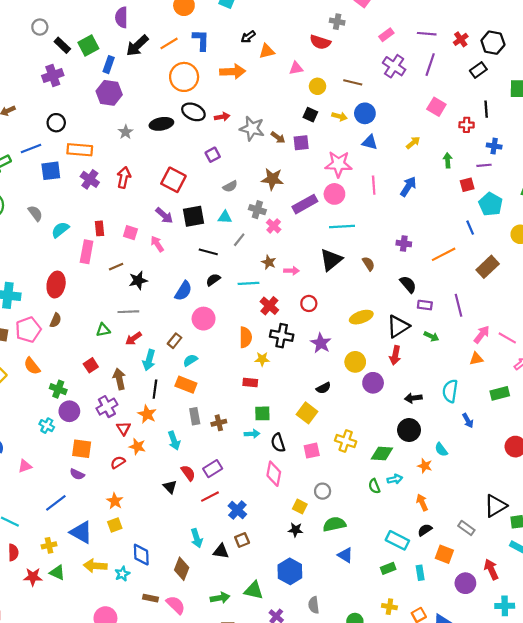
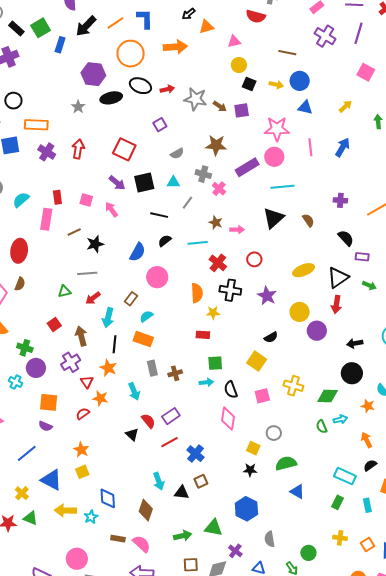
yellow circle: (318, 86) -> (239, 65), moved
purple hexagon: (109, 93) -> (93, 74), moved
yellow cross: (49, 545) -> (22, 493), turned -32
green rectangle: (388, 568) -> (337, 502), turned -40

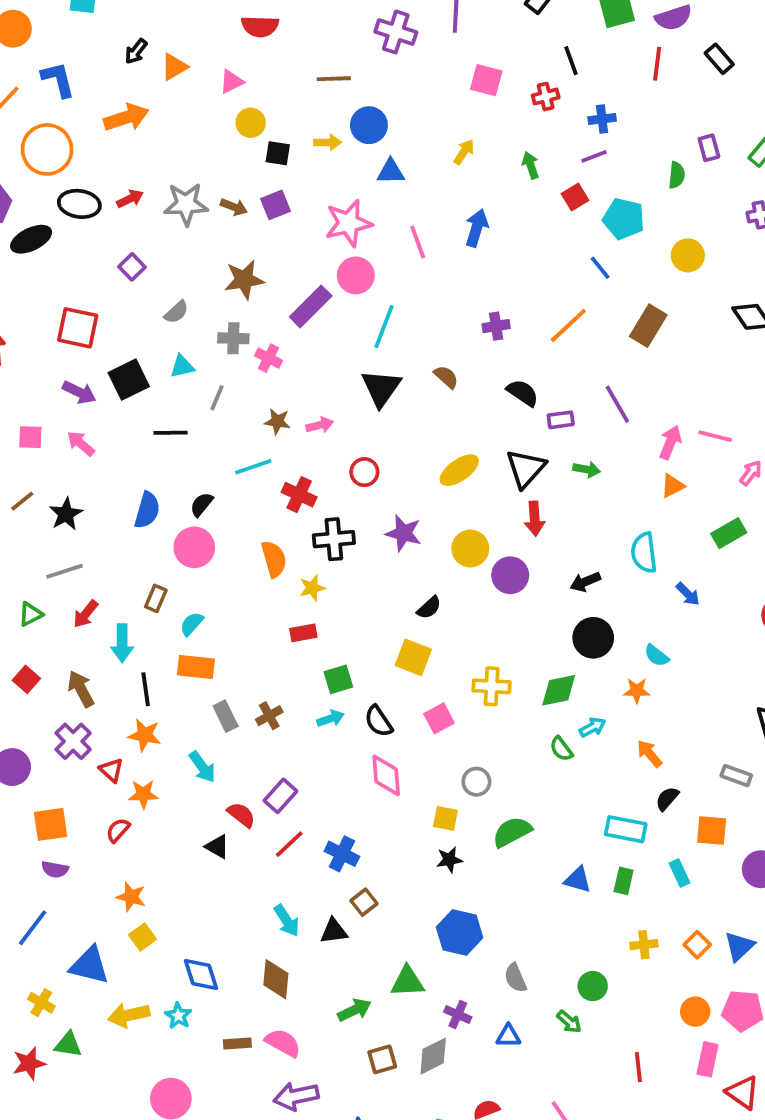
cyan line: (282, 187) -> (384, 327), turned -50
black semicircle: (165, 241) -> (202, 504), moved
blue triangle: (297, 492) -> (578, 880), moved

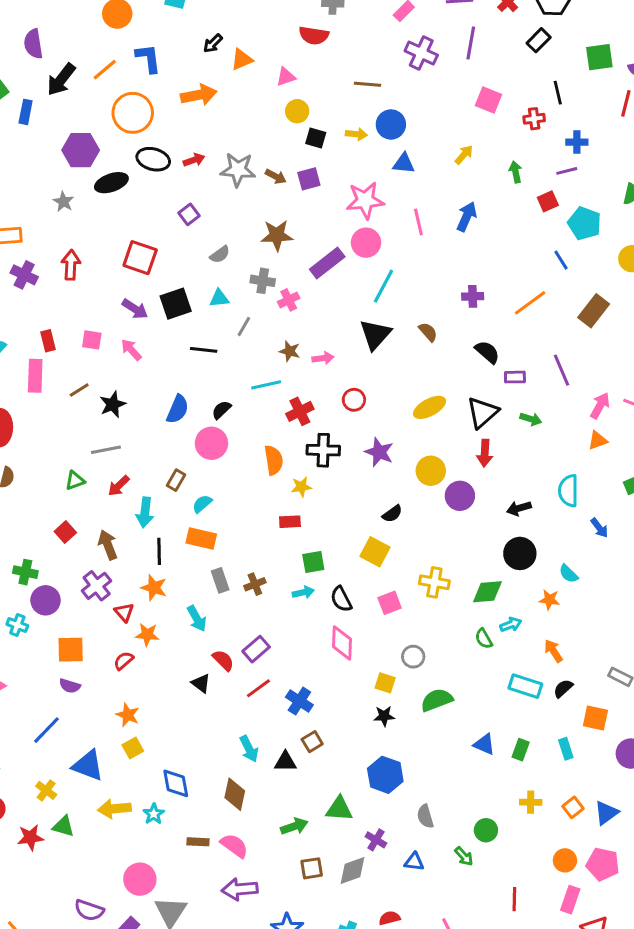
pink cross: (268, 358) -> (289, 300), turned 30
red cross: (299, 495) -> (300, 411), turned 32
cyan rectangle: (626, 829) -> (525, 686), moved

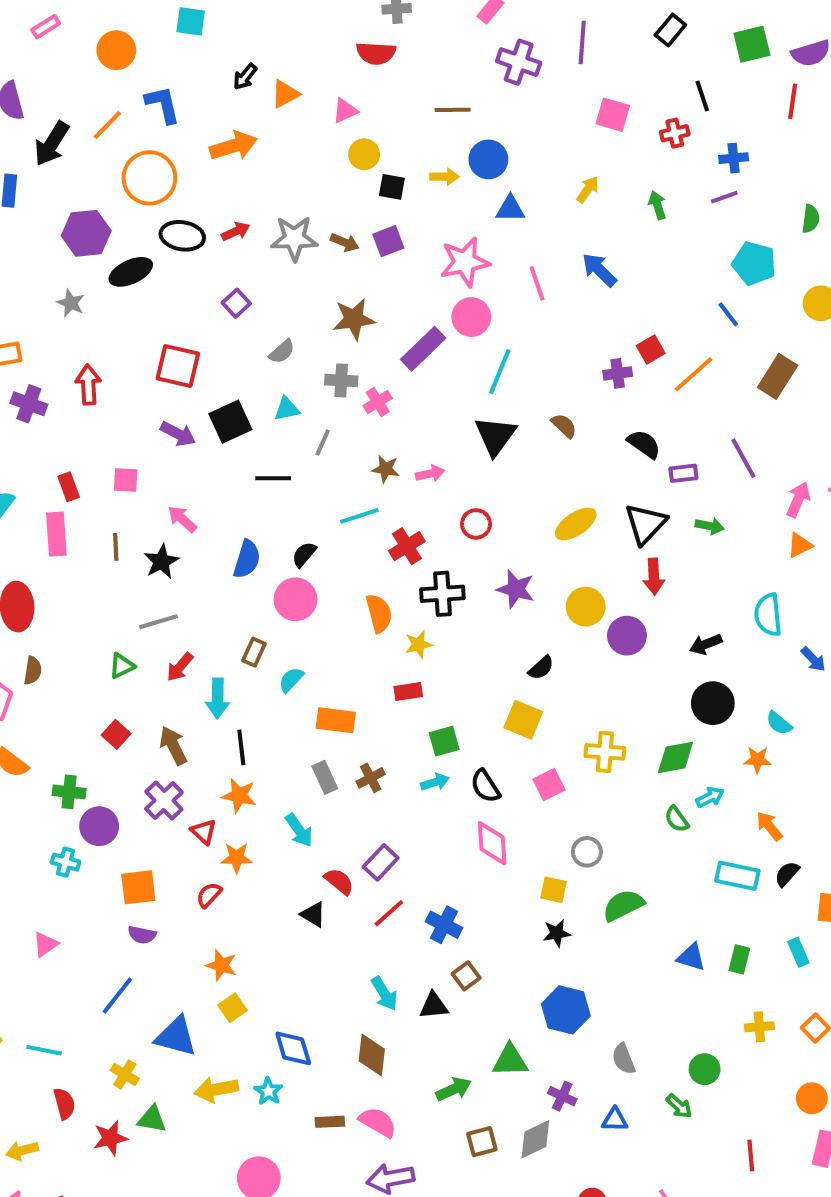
red square: (548, 201) -> (651, 350), moved
blue arrow: (467, 217) -> (599, 270), turned -64
pink arrow: (131, 350) -> (182, 519), moved
brown line: (79, 390) -> (116, 547), turned -55
orange rectangle: (201, 538) -> (336, 720), moved

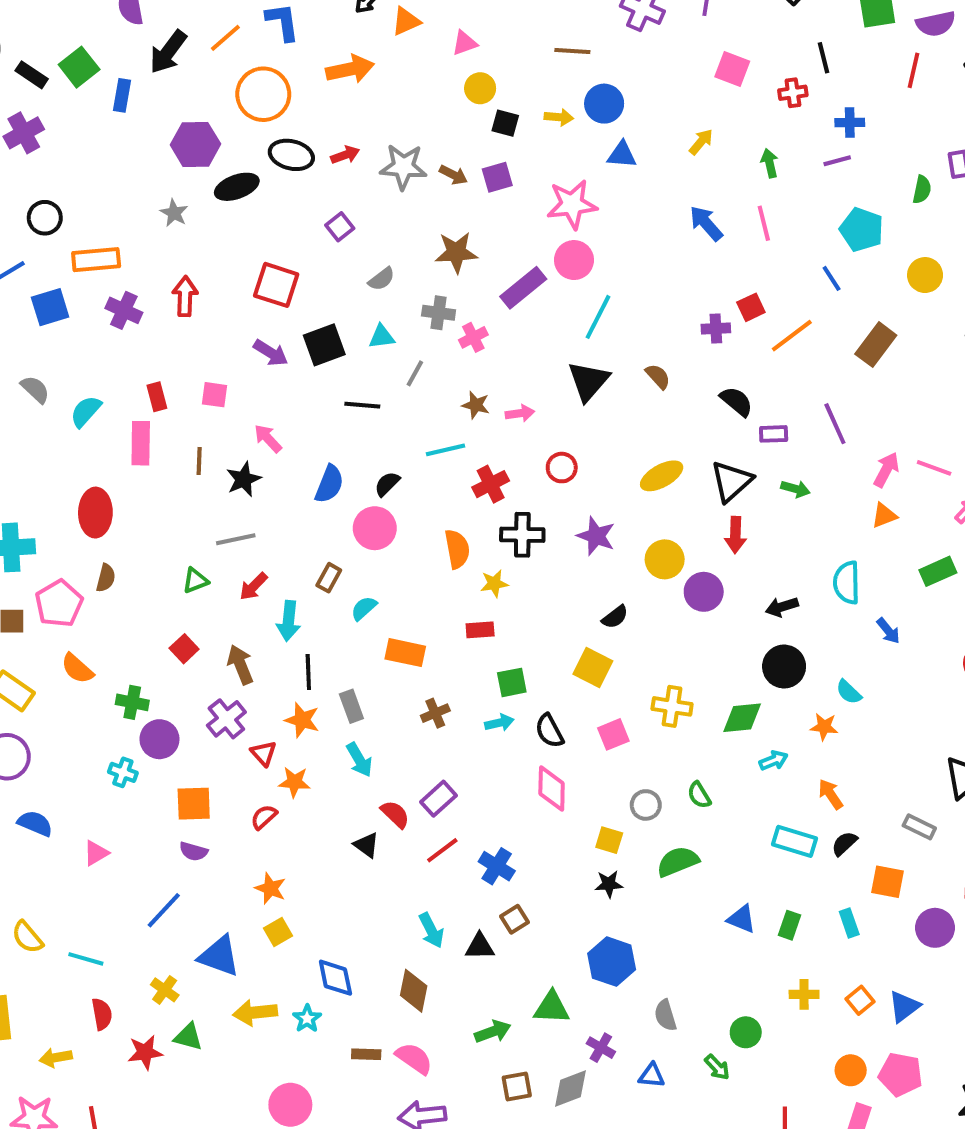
pink line: (537, 283) -> (764, 223), moved
gray rectangle: (325, 777) -> (351, 706), moved
green semicircle: (677, 819) -> (699, 795), moved

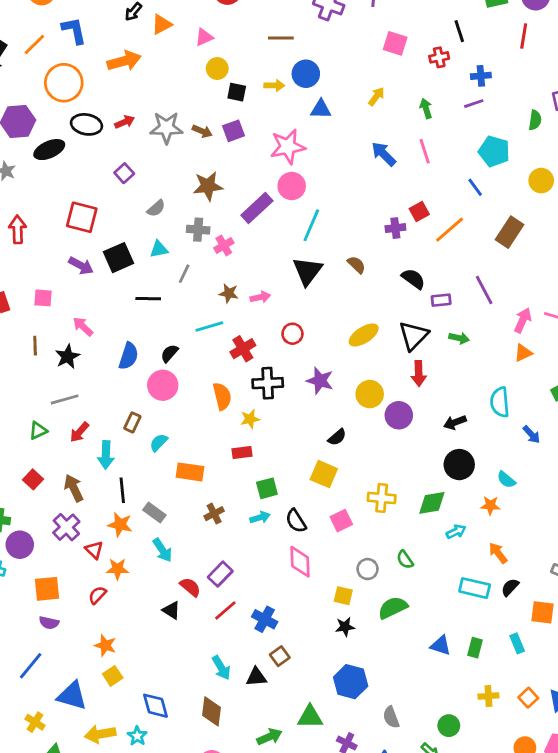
gray rectangle: (351, 706) -> (154, 513), turned -30

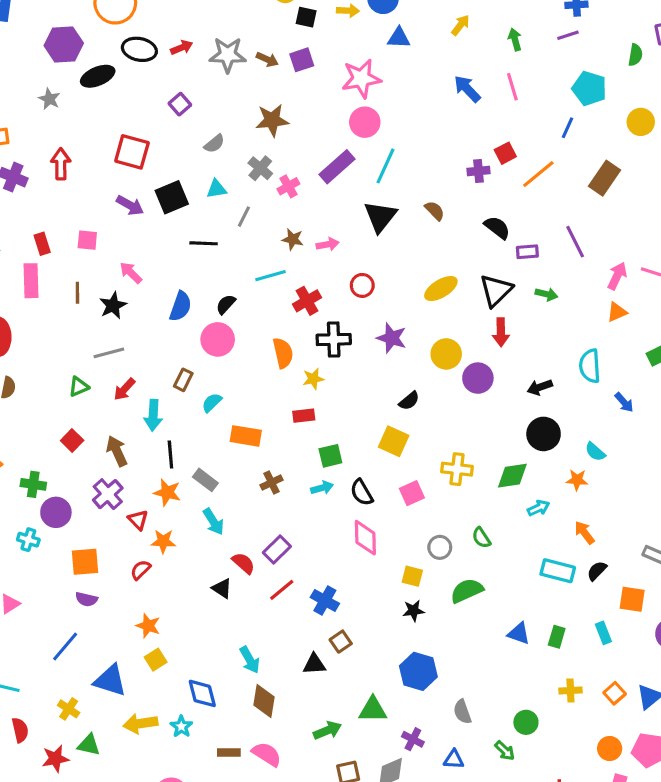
blue line: (475, 187) -> (568, 128), turned 60
purple rectangle: (257, 208) -> (337, 167), moved
gray cross: (198, 230) -> (260, 168), turned 35
cyan arrow: (221, 668) -> (250, 660), moved

